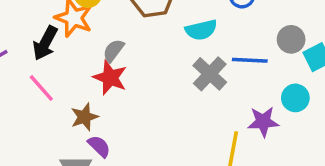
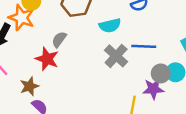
gray circle: (291, 39) -> (161, 73), moved
gray semicircle: (113, 51) -> (59, 39), moved

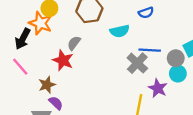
gray cross: (116, 56) -> (137, 63), moved
gray circle: (161, 73) -> (176, 58), moved
purple star: (153, 89) -> (158, 88), turned 30

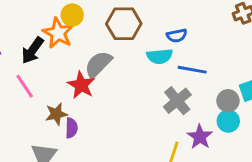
blue semicircle: (146, 13) -> (177, 36), moved
gray semicircle: (74, 43) -> (98, 64), size x1.5
blue line: (150, 50) -> (192, 70), moved
purple semicircle: (56, 103) -> (71, 128), moved, turned 40

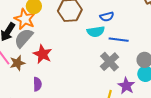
gray semicircle: (98, 64) -> (24, 38), moved
brown star: (56, 114) -> (17, 63), moved

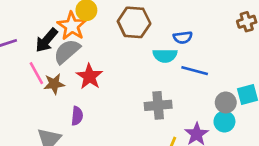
gray cross: (109, 62) -> (158, 105), moved, turned 30

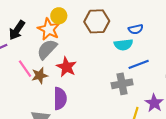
black arrow: (46, 40) -> (17, 30), moved
blue line: (195, 71) -> (139, 64), moved, turned -30
purple semicircle: (77, 116) -> (60, 99), size x1.5

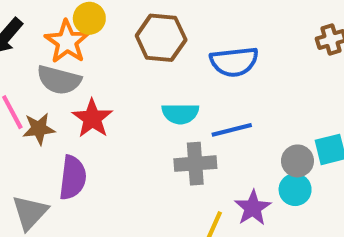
blue semicircle: (136, 29) -> (234, 62), size x1.6
cyan semicircle: (123, 45) -> (180, 113), moved
gray semicircle: (47, 49) -> (59, 80), turned -125

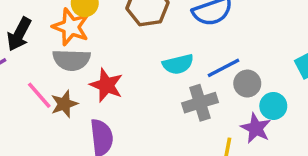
gray circle: (297, 161) -> (247, 84), moved
cyan circle: (295, 190) -> (273, 106), moved

